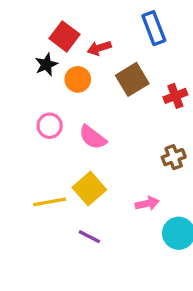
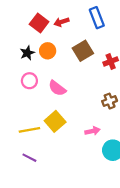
red arrow: (99, 48) -> (61, 22), moved
black star: (46, 65) -> (27, 53), moved
purple line: (89, 237) -> (29, 158), moved

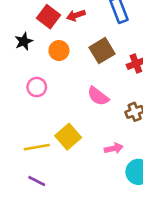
black star: (27, 53) -> (24, 41), moved
pink semicircle: (57, 88) -> (98, 96), moved

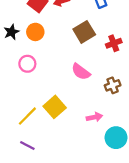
black star: (24, 41) -> (11, 32), moved
orange circle: (59, 51) -> (35, 32), moved
yellow line: (37, 147) -> (27, 116), turned -35

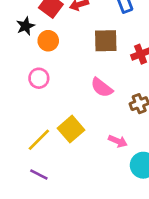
black star: (11, 32) -> (25, 26), moved
brown square: (84, 32) -> (106, 41), turned 30
pink arrow: (94, 117) -> (118, 141), turned 35

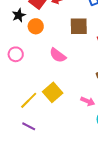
pink circle: (39, 78) -> (16, 54), moved
pink semicircle: (102, 88) -> (58, 55), moved

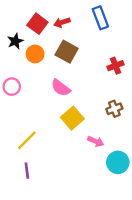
brown square: (79, 26) -> (67, 52), moved, turned 30
yellow square: (53, 92) -> (72, 118), moved
purple line: (29, 126) -> (27, 171), turned 56

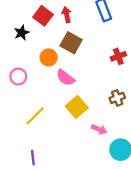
red arrow: (62, 22) -> (67, 15), turned 96
orange circle: (35, 54) -> (49, 57), moved
yellow line: (27, 140) -> (35, 116), moved

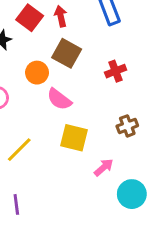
red cross: (118, 56) -> (116, 71), moved
yellow square: (77, 107) -> (74, 138), turned -35
pink arrow: (99, 129) -> (104, 167), turned -64

